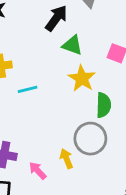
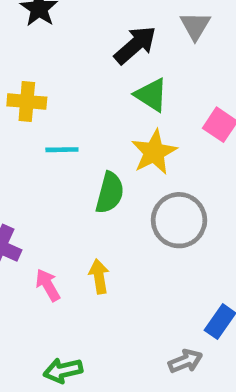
green semicircle: (104, 105) -> (110, 193), moved
gray circle: (90, 139) -> (179, 220), moved

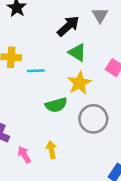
cyan line: (62, 150) -> (36, 71), moved
green semicircle: (110, 193) -> (56, 105), turned 60

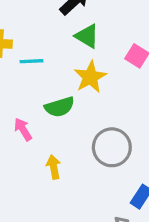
gray circle: (93, 119) -> (112, 147), moved
pink arrow: (24, 155) -> (23, 129), moved

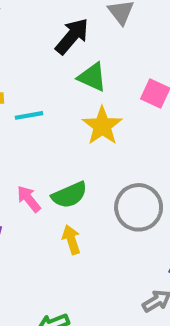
green semicircle: (60, 107) -> (69, 195), moved

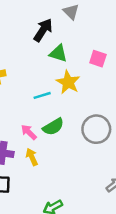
cyan line: (29, 115) -> (42, 95), moved
yellow arrow: (71, 240) -> (32, 157), moved

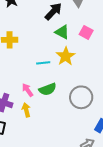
pink square: (98, 59) -> (86, 32), moved

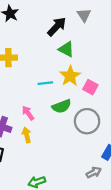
pink square: (86, 32) -> (90, 87), moved
green semicircle: (48, 89) -> (62, 106), moved

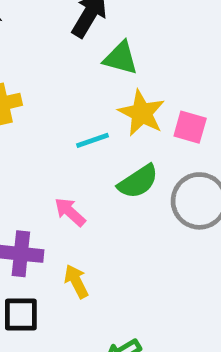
yellow arrow: (27, 135) -> (76, 281), moved

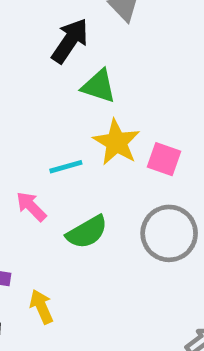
green semicircle: (138, 182) -> (87, 232), moved
pink arrow: (70, 212) -> (31, 206), moved

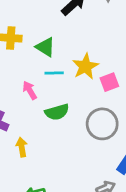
green triangle: (99, 86) -> (45, 47), moved
pink square: (164, 159) -> (109, 82), turned 36

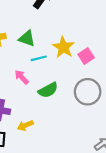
yellow arrow: (22, 147) -> (25, 125), turned -91

